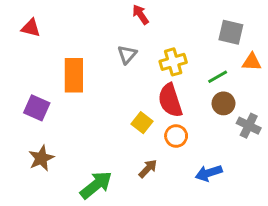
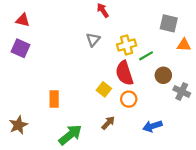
orange rectangle: (74, 75) -> (54, 99), moved, size x0.7
green line: (218, 77) -> (146, 56), moved
purple square: (37, 108) -> (21, 48), moved
brown star: (41, 158) -> (18, 125), moved

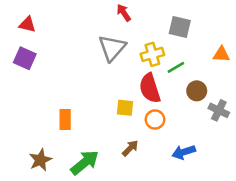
gray square: (169, 23) -> (180, 27), moved
gray triangle: (93, 40) -> (112, 48), size x1.6
yellow square: (104, 89) -> (125, 108), turned -32
brown star: (18, 125) -> (40, 160), moved

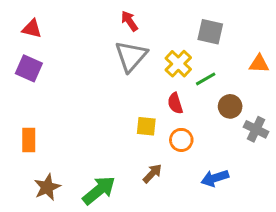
red arrow: (124, 13) -> (129, 21), moved
yellow cross: (152, 54) -> (178, 64), turned -30
red semicircle: (150, 88) -> (175, 103), size x0.6
orange rectangle: (65, 120) -> (29, 140), moved

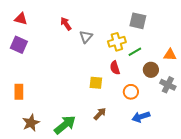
red arrow: (129, 21) -> (66, 24), moved
gray triangle: (131, 56) -> (86, 37), size x0.6
yellow cross: (178, 64) -> (117, 42), turned 30
orange triangle: (259, 64) -> (170, 55), moved
orange circle: (181, 140) -> (131, 92), moved

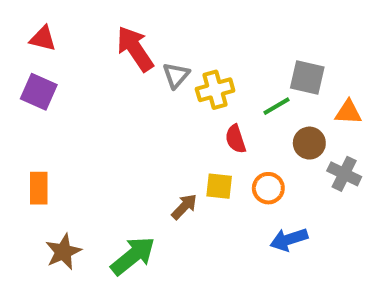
gray square: (138, 21) -> (307, 77), moved
red arrow: (66, 24) -> (135, 49), size x1.6
yellow cross: (117, 42) -> (215, 90), moved
yellow square: (96, 83) -> (219, 186), moved
brown arrow: (100, 114) -> (184, 207), moved

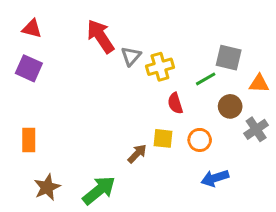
gray cross: (344, 174) -> (256, 129), turned 30

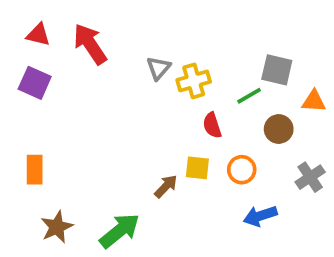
red arrow: (100, 36) -> (90, 44), moved
gray cross: (256, 129) -> (310, 177), moved

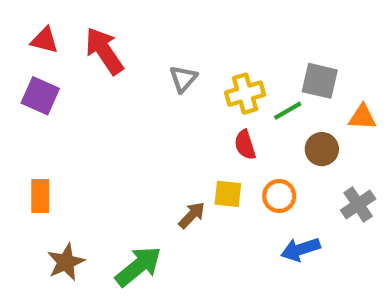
yellow cross: (194, 81) -> (245, 94), moved

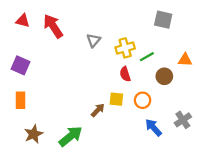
gray square: (320, 81) -> (163, 20), moved
purple square: (40, 96) -> (20, 65), moved
gray cross: (358, 205) -> (183, 120), moved
blue arrow: (301, 249) -> (153, 128), turned 66

